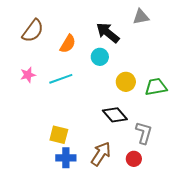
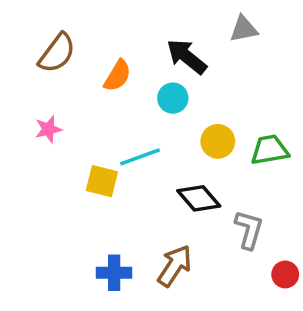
cyan line: (61, 79) -> (140, 157), moved
yellow square: (59, 135) -> (102, 181), moved
red circle: (134, 159) -> (285, 274), moved

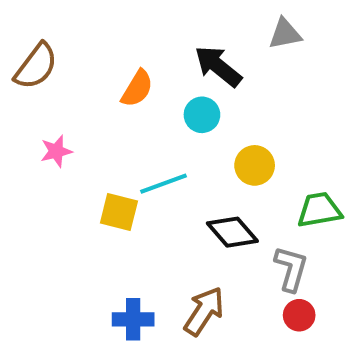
brown semicircle: (57, 53) -> (36, 66), moved
green trapezoid: (270, 150) -> (319, 210), moved
red circle: (285, 274) -> (299, 315), moved

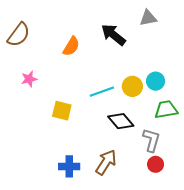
cyan circle: (202, 115) -> (156, 81), moved
cyan line: (163, 184) -> (102, 92), moved

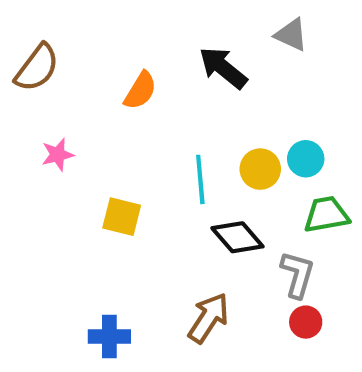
gray triangle: (148, 18) -> (291, 35), turned 36
cyan line: (102, 92) -> (200, 179), turned -75
blue cross: (69, 166) -> (109, 336), moved

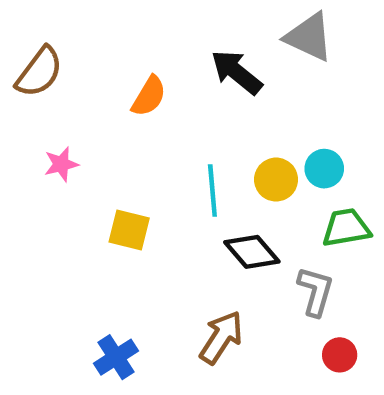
gray triangle: (291, 35) -> (309, 37), size x1.4
red circle: (306, 322) -> (340, 355), moved
blue cross: (109, 336) -> (116, 357), turned -33

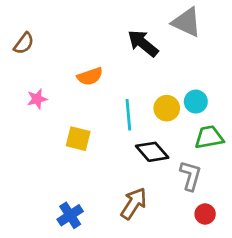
brown semicircle: (39, 72) -> (24, 43), size x0.7
orange semicircle: (149, 96) -> (90, 76), moved, turned 40

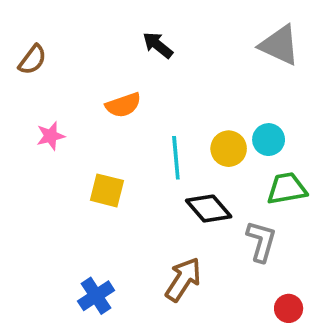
gray triangle: (187, 22) -> (279, 45), moved
black arrow: (143, 43) -> (158, 45), moved, size x0.7
red circle: (205, 214) -> (289, 308), moved

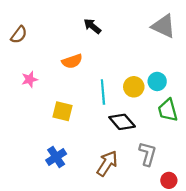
green trapezoid: (287, 189) -> (168, 110), turned -95
gray L-shape: (261, 241) -> (148, 154), moved
blue cross: (96, 296) -> (56, 157), moved

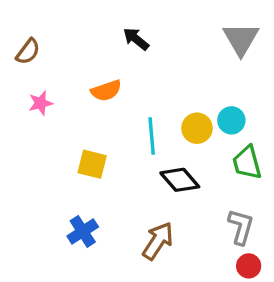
gray triangle: (164, 26) -> (241, 39), turned 35
pink star: (30, 79) -> (40, 103), moved
gray L-shape: (148, 154) -> (241, 227), moved

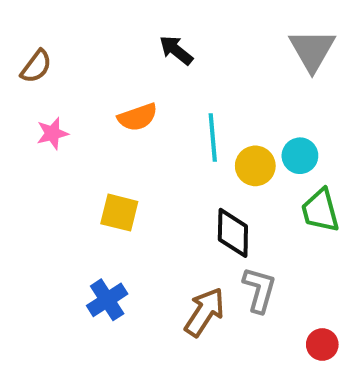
cyan line: (152, 136) -> (213, 137), moved
black diamond: (180, 180) -> (233, 233), turned 42
gray L-shape: (241, 227) -> (259, 290), moved

